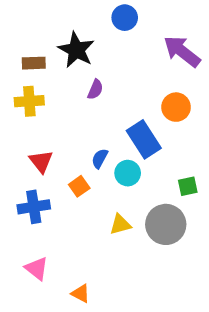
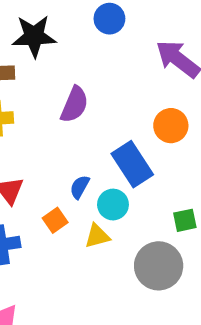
black star: (76, 50) -> (34, 36), moved, turned -30
purple semicircle: (95, 89) -> (74, 105), size x1.5
yellow triangle: (120, 224) -> (97, 236), moved

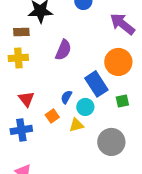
orange circle: (171, 126) -> (118, 62), size x1.4
green square: (185, 220) -> (122, 101), moved

